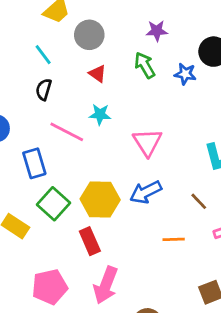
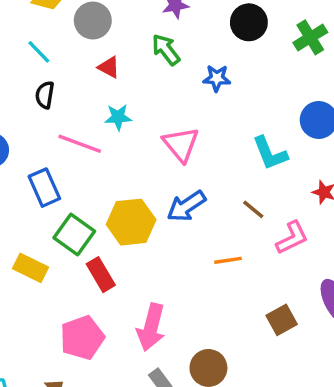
blue star: (185, 74) -> (217, 78), moved
red rectangle: (90, 241) -> (101, 275), moved

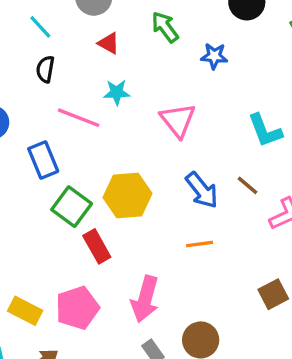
blue arrow: (186, 206) -> (202, 190), moved, turned -96
orange line: (228, 260) -> (200, 244), moved
yellow rectangle: (31, 268) -> (25, 311), moved

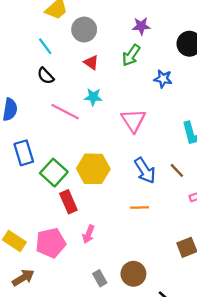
green arrow: (165, 27) -> (131, 55), turned -115
black semicircle: (45, 69) -> (46, 76), turned -60
blue rectangle: (43, 160) -> (24, 153), moved
pink arrow: (145, 299) -> (88, 234), moved, size x0.6

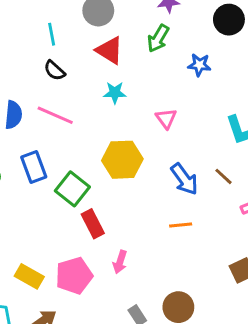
cyan line: (45, 46) -> (52, 34), turned 30
red triangle: (91, 62) -> (110, 50), size x1.5
pink line: (65, 112) -> (55, 115), moved
pink triangle: (133, 120) -> (166, 118), size x0.7
yellow hexagon: (93, 169) -> (122, 160), moved

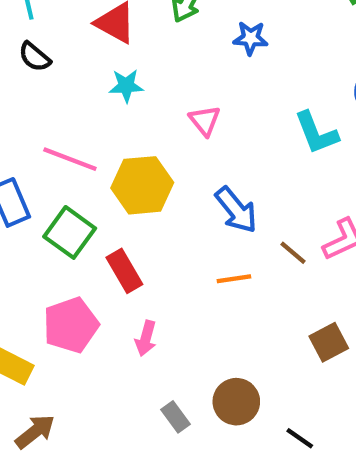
pink line: (55, 115) -> (70, 159), moved
brown line: (224, 176) -> (293, 253), moved
red rectangle: (93, 224) -> (124, 271), moved
pink pentagon: (74, 276) -> (71, 325), moved

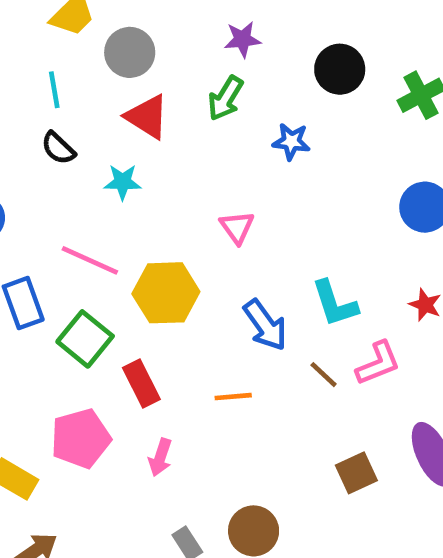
cyan star: (126, 86) -> (123, 182), moved
cyan L-shape: (316, 133) -> (335, 304), moved
orange line: (234, 279) -> (233, 397), moved

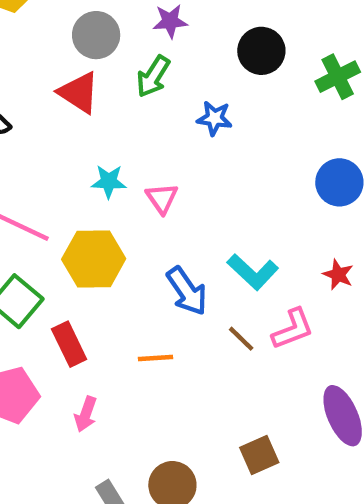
gray circle: (130, 52) -> (96, 35), moved
cyan star: (123, 182) -> (109, 181), moved
cyan L-shape: (335, 304) -> (253, 272), turned -30
brown square: (356, 473) -> (259, 455), moved

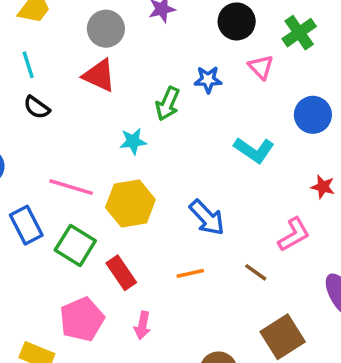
green arrow: (153, 76) -> (168, 104), moved
pink triangle: (162, 198) -> (261, 67), moved
cyan L-shape: (253, 272) -> (254, 150), moved
brown line: (241, 339) -> (256, 272), moved
brown square: (259, 455) -> (283, 337), size x1.4

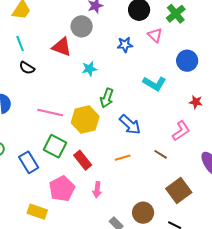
gray circle: (106, 29) -> (82, 26), moved
green arrow: (168, 104) -> (107, 98), moved
cyan star: (133, 141) -> (89, 69), moved
blue rectangle: (26, 225) -> (29, 162), moved

